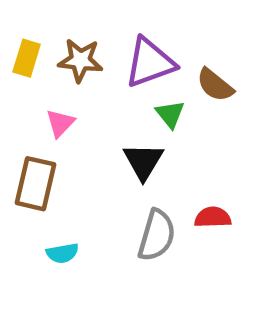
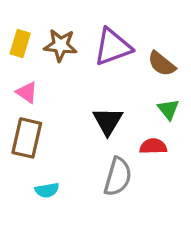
green triangle: (170, 114) -> (168, 109), moved
pink triangle: (60, 123) -> (27, 92), moved, turned -40
red semicircle: (213, 217) -> (153, 146), moved

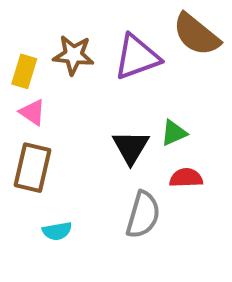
yellow rectangle: (20, 44) -> (24, 71), moved
brown semicircle: (162, 64) -> (196, 35), moved, size x1.4
green triangle: (168, 109) -> (174, 133), moved, turned 45

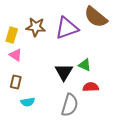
green triangle: (174, 133) -> (85, 65), turned 48
brown rectangle: (32, 168) -> (16, 82), size x0.6
cyan semicircle: (57, 231) -> (28, 102), moved

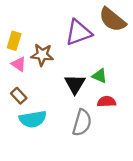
brown star: (36, 27) -> (42, 55), moved
brown rectangle: (16, 82) -> (19, 96), turned -56
cyan semicircle: (28, 102) -> (33, 119), size x1.6

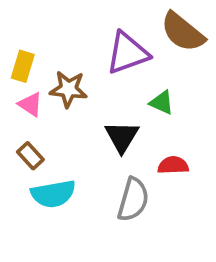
green triangle: (100, 76) -> (162, 102), moved

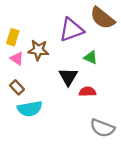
red semicircle: (173, 165) -> (87, 92), moved
gray semicircle: (133, 200) -> (102, 128), moved, turned 95

